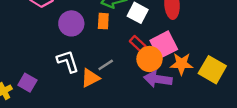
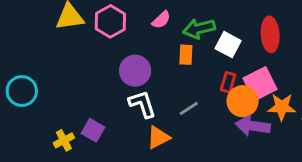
purple circle: (71, 23) -> (135, 71), moved
red rectangle: (138, 44) -> (228, 82), turned 63
orange triangle: (90, 78) -> (158, 137), moved

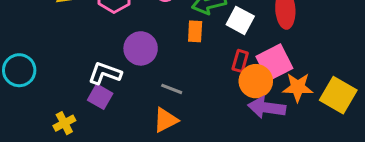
white L-shape: (142, 104) -> (105, 73), moved, turned -52
gray line: (189, 108) -> (172, 89), moved, turned 54
purple square: (93, 130) -> (100, 97), moved

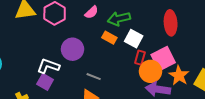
white square: (240, 20) -> (134, 39), moved
orange rectangle: (195, 31) -> (109, 38), turned -64
orange star: (298, 87) -> (179, 76), turned 30

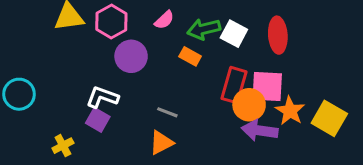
white square: (134, 39) -> (234, 34), moved
purple circle: (72, 49) -> (131, 56), moved
red rectangle: (140, 58) -> (234, 85), size x1.6
pink square: (163, 59) -> (267, 87), turned 30

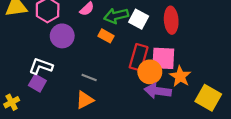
yellow square: (329, 118) -> (208, 98), moved

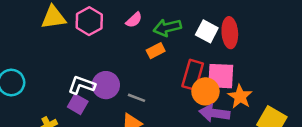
white square: (139, 19) -> (207, 31), moved
purple circle: (62, 36) -> (106, 85), moved
orange rectangle: (106, 36) -> (156, 51), turned -56

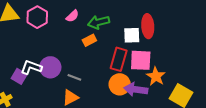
white square: (207, 31) -> (132, 35), moved, turned -30
orange circle: (205, 91) -> (120, 84), moved
purple square: (78, 104) -> (19, 76), moved

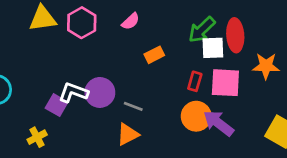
green arrow: (99, 22) -> (202, 30), moved, turned -30
red rectangle: (119, 59) -> (195, 81), size x0.6
orange star: (156, 76) -> (266, 66), moved, turned -30
purple arrow: (136, 89) -> (219, 123), turned 30

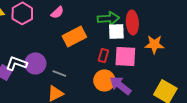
green arrow: (202, 30) -> (108, 18), turned -140
orange rectangle: (154, 55) -> (74, 36), size x1.6

